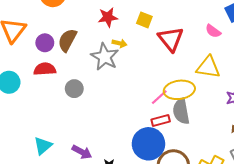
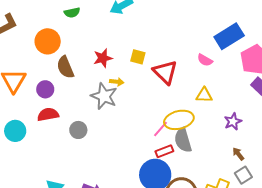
brown semicircle: (67, 40) -> (65, 67), moved, turned -45
yellow triangle: (208, 67) -> (204, 95), size x0.7

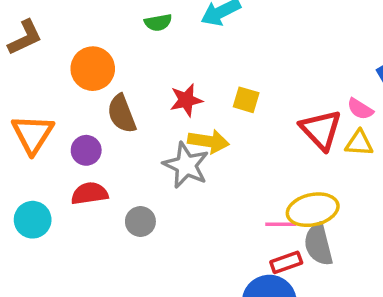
green semicircle: (72, 13) -> (158, 22), moved
red triangle: (165, 72) -> (321, 130), moved
yellow arrow: (117, 82) -> (209, 141), size x1.6
yellow triangle: (204, 95) -> (359, 143), moved
pink line: (160, 129) -> (281, 224), turned 48

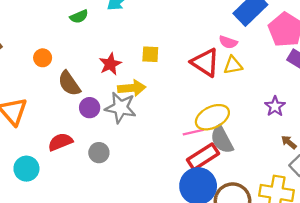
orange circle: (93, 69) -> (43, 58), size x0.6
purple circle: (86, 150) -> (90, 108), moved
red rectangle: (286, 262) -> (203, 157), size x1.5

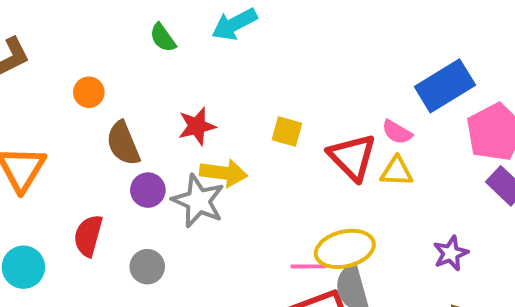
green semicircle: (79, 17) -> (163, 38), turned 66
yellow square: (150, 54) -> (287, 132), moved
red semicircle: (60, 142) -> (88, 236), turned -65

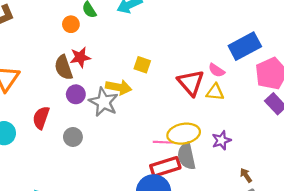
orange circle: (89, 92) -> (71, 24), moved
red star: (197, 126) -> (80, 57), moved
yellow square: (287, 132) -> (142, 65), moved
purple star: (451, 253) -> (221, 140), moved

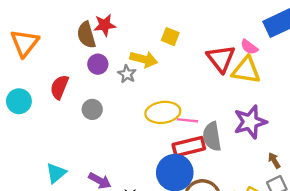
yellow triangle: (215, 92) -> (246, 70), size x1.5
gray star: (104, 102) -> (127, 74), size x0.6
yellow ellipse: (184, 134) -> (163, 112), moved
purple star: (221, 140) -> (250, 122), size x1.6

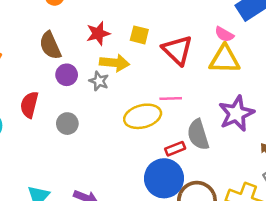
red star: (105, 25) -> (98, 33), moved
red triangle: (221, 59) -> (177, 50), moved
pink line: (188, 120) -> (171, 99), moved
red rectangle: (189, 147) -> (175, 149), size x0.6

